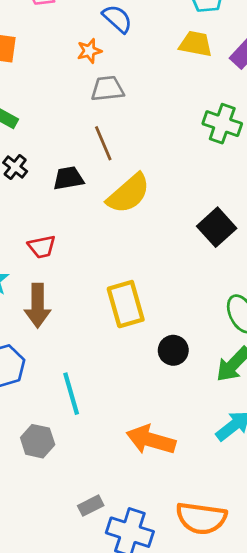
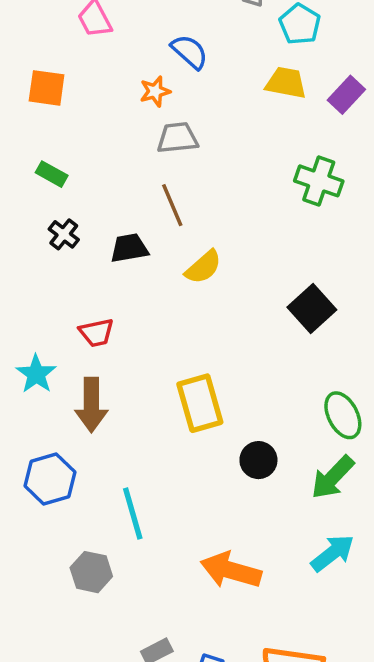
yellow semicircle: (128, 194) -> (203, 267), size x0.7

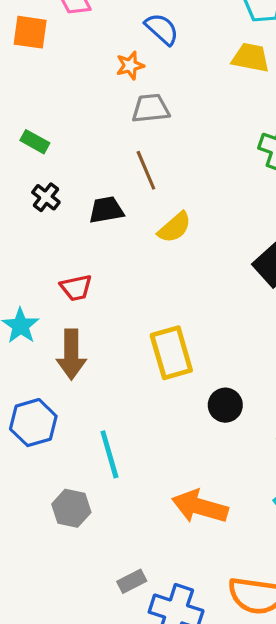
orange square: (47, 88) -> (30, 32), moved

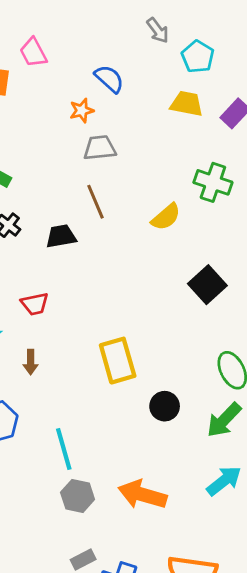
yellow semicircle: (174, 227) -> (166, 217), moved
brown arrow: (71, 354) -> (31, 362), size x0.6
gray hexagon: (71, 508) -> (78, 496), moved

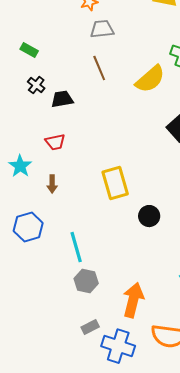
yellow semicircle: (166, 217) -> (150, 79), size x1.4
black trapezoid: (61, 236) -> (62, 99), moved
orange arrow: (142, 495) -> (133, 300), moved, turned 88

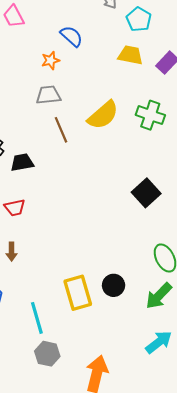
gray trapezoid: (102, 29) -> (48, 95), moved
yellow semicircle: (150, 79) -> (103, 115), moved
yellow rectangle: (115, 183) -> (78, 293), moved

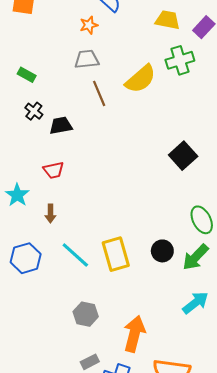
green cross: (150, 115) -> (180, 60), moved, turned -36
black circle: (114, 285) -> (162, 251), moved
cyan line: (37, 318) -> (75, 255), moved, turned -32

